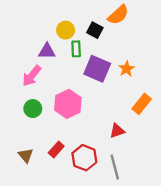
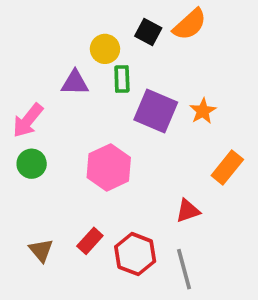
black square: (95, 30) -> (148, 32), moved
pink arrow: (32, 76) -> (28, 120), moved
green circle: (33, 109) -> (32, 164), moved

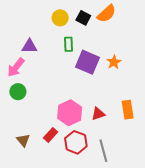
yellow circle: (105, 49) -> (60, 18), moved
purple triangle: (75, 83) -> (30, 46), moved
pink hexagon: (109, 167) -> (70, 113), moved
orange rectangle: (227, 167) -> (128, 110), moved, turned -48
red triangle: (188, 211) -> (98, 114), moved

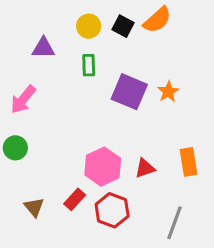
green rectangle: (69, 44) -> (89, 65), moved
purple triangle: (30, 46) -> (43, 48), moved
green circle: (18, 92) -> (15, 148), moved
gray line: (103, 151) -> (174, 223), moved, turned 35

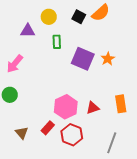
yellow circle: (89, 26) -> (49, 17), moved

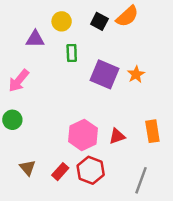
red rectangle: (48, 128) -> (60, 172), moved

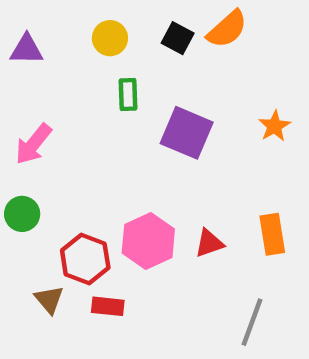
purple triangle: (35, 39) -> (27, 49), moved
orange star: (136, 74) -> (274, 126), moved
red hexagon: (91, 170) -> (85, 259), moved
red rectangle: (60, 172) -> (108, 306), turned 54

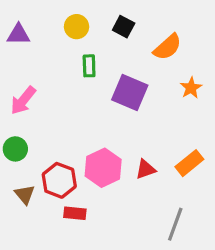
orange semicircle: (227, 29) -> (167, 47), moved
orange rectangle: (272, 234) -> (189, 163), turned 60
brown triangle: (49, 300) -> (25, 194), moved

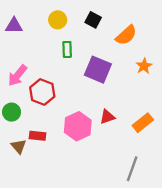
red triangle: (146, 169) -> (107, 117), moved
red hexagon: (59, 180) -> (42, 92), moved
red rectangle: (75, 213) -> (38, 136), moved

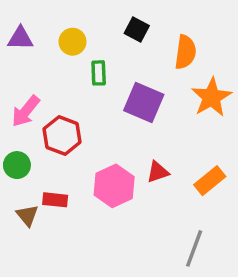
yellow circle: (58, 20) -> (73, 42), moved
orange semicircle: (126, 35) -> (185, 52), turned -40
orange star: (144, 66) -> (211, 97), size x1.6

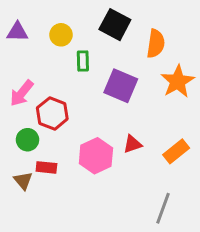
black square: (137, 30) -> (115, 25), size x1.5
green circle: (17, 165) -> (27, 140), moved

